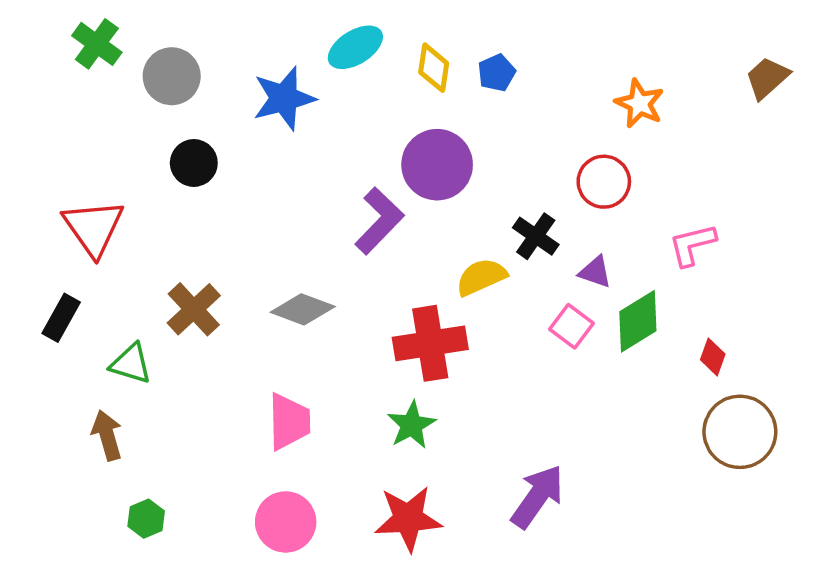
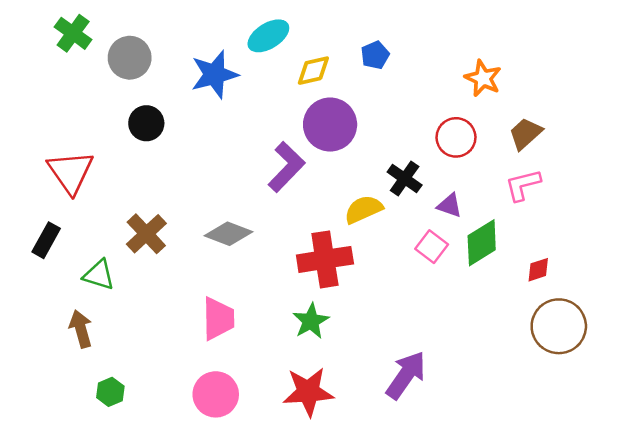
yellow diamond: (434, 68) -> (313, 71), moved, turned 69
brown trapezoid: (767, 78) -> (525, 134), moved
red diamond: (713, 357) -> (538, 270), turned 52

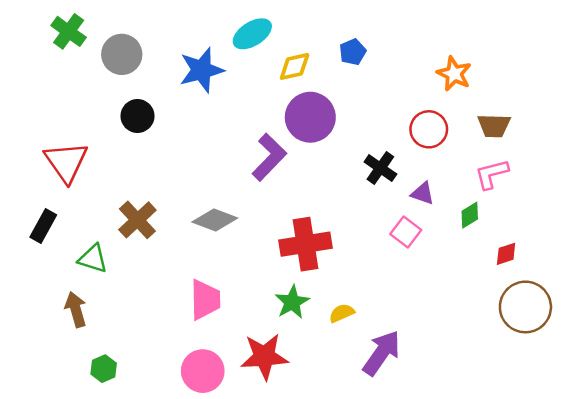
brown trapezoid: (525, 134) -> (494, 126), turned -136
yellow semicircle: (363, 209) -> (342, 313), moved, size x0.7
green diamond: (482, 243) -> (470, 215), moved, size x0.6
red star: (308, 392) -> (264, 357), moved

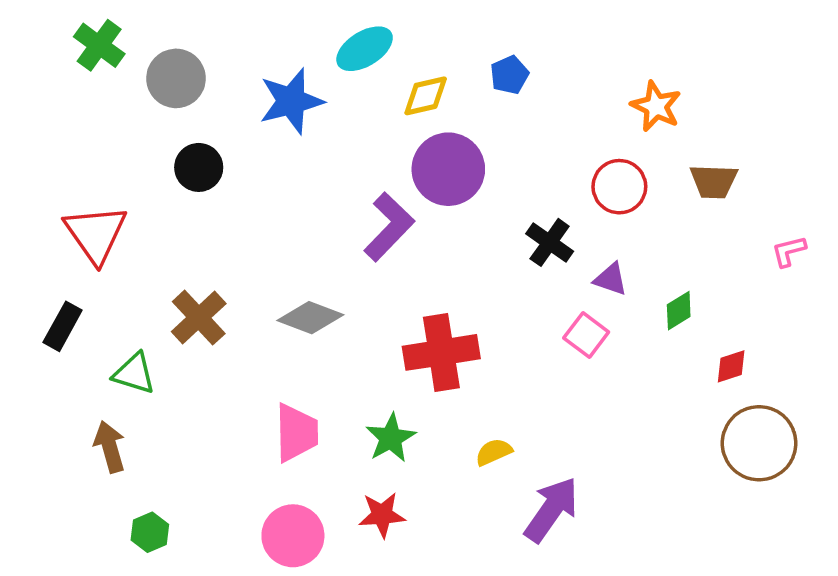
pink L-shape: (492, 174) -> (789, 251), moved, size x0.7
green star: (292, 302) -> (391, 438), moved
red star: (264, 357) -> (382, 515), size x0.7

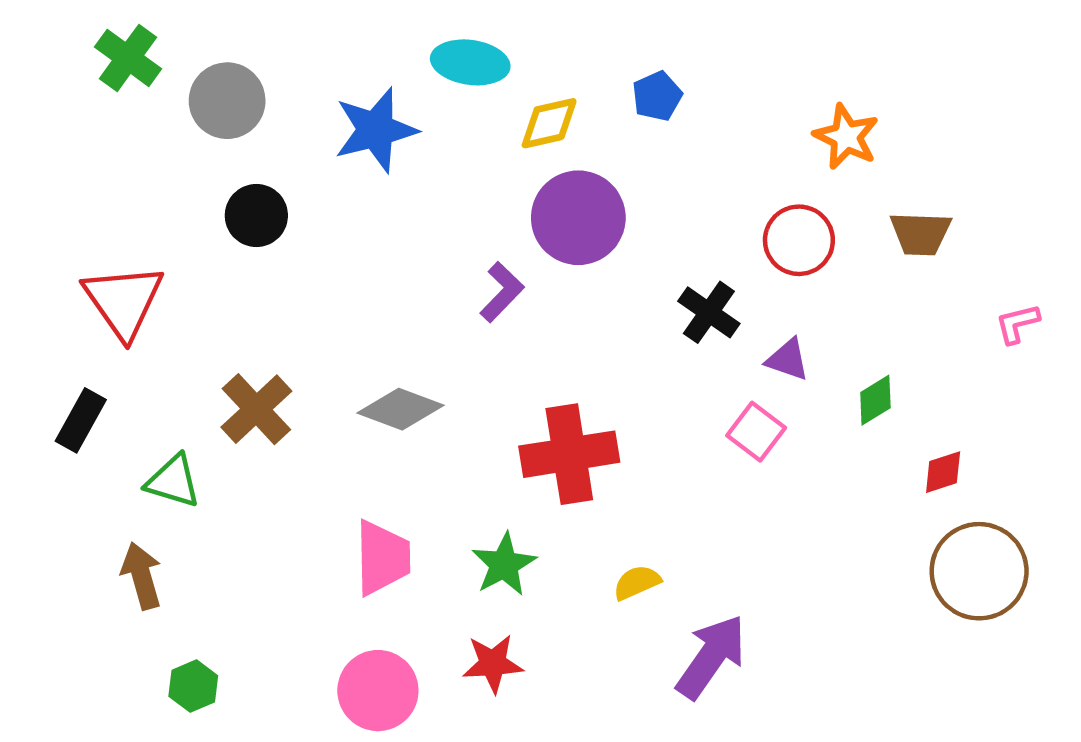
cyan ellipse: (365, 49) -> (470, 62), turned 40
purple L-shape: (389, 227) -> (502, 292), size x0.7

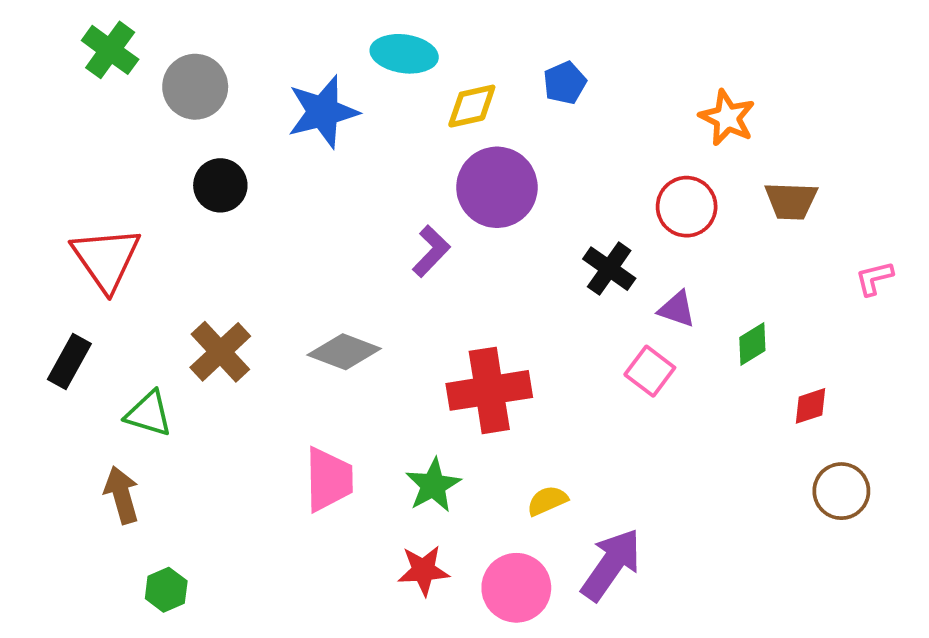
brown circle: (979, 571) -> (841, 491), size x0.7
pink circle: (378, 691) -> (516, 588), moved

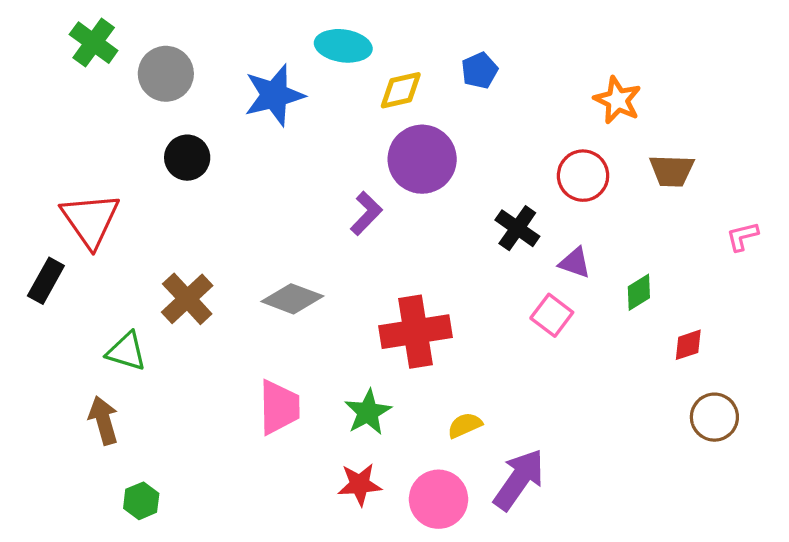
black rectangle: (69, 361) -> (46, 281), moved

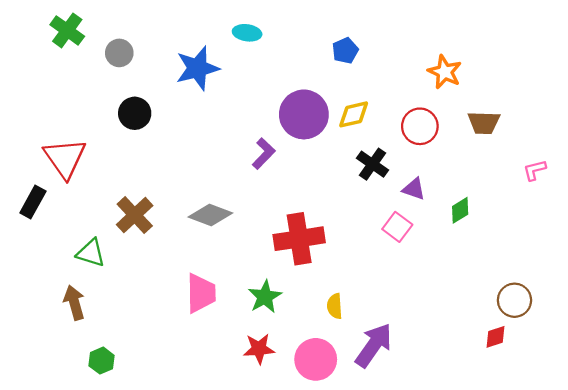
cyan ellipse: (343, 46) -> (247, 33), size x0.7
gray circle: (166, 74) -> (119, 53), size x0.7
yellow diamond: (401, 90) -> (354, 114), moved
red diamond: (688, 345) -> (496, 337), moved
yellow semicircle: (465, 425) -> (335, 306), turned -70

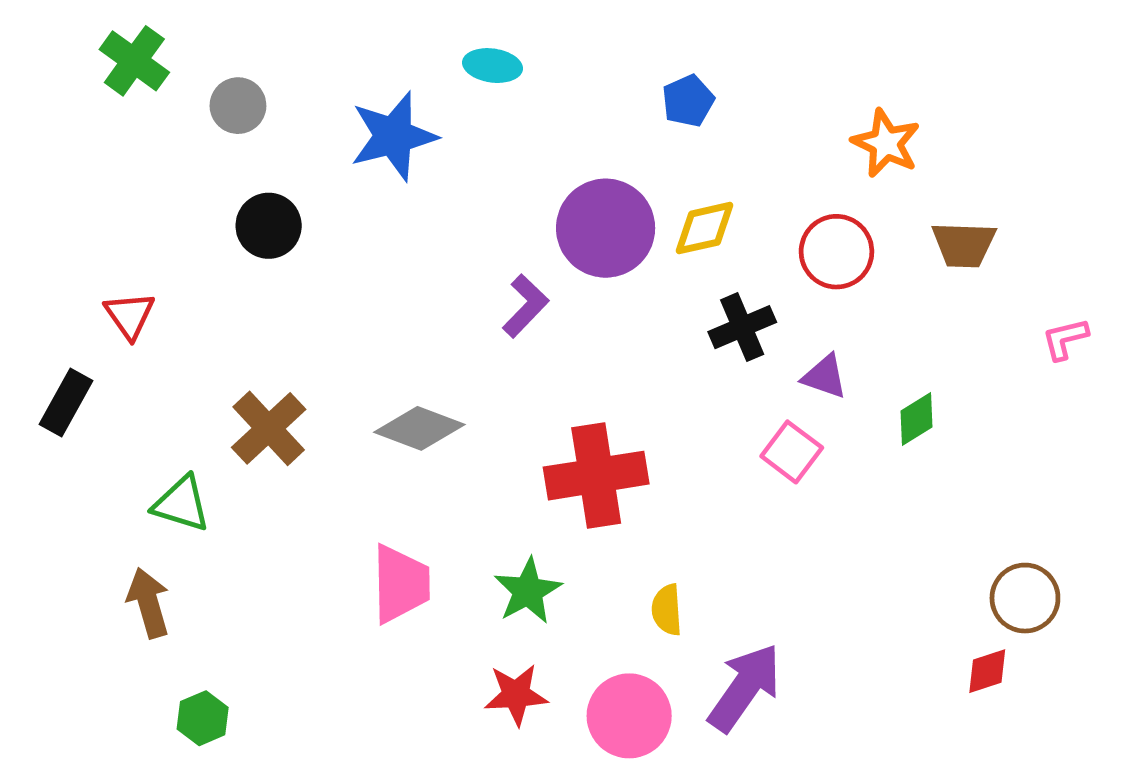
red triangle: (65, 158) -> (130, 315), size x0.6
black cross: (372, 164) -> (742, 327), turned 32

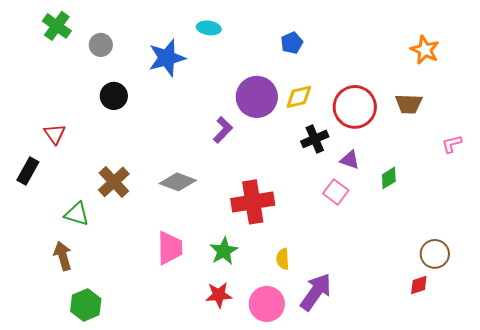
orange star: (886, 143) -> (425, 50), moved
red circle: (836, 252) -> (355, 107), size x1.4
green hexagon: (203, 718) -> (86, 305), size x1.4

